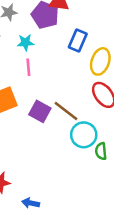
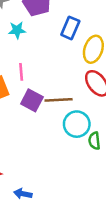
pink line: (28, 67) -> (21, 72), moved
brown line: (66, 111) -> (59, 100), turned -40

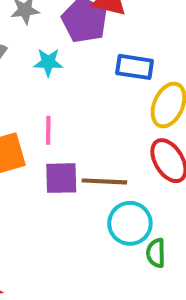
blue rectangle: (70, 28) -> (135, 67), turned 70
purple square: (32, 100) -> (61, 178), turned -35

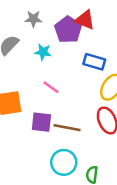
pink line: (48, 130) -> (51, 87), moved, turned -63
cyan circle: (130, 223) -> (64, 162), moved

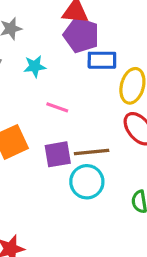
purple pentagon: (68, 30) -> (81, 35), moved
cyan circle: (64, 162) -> (87, 182), moved

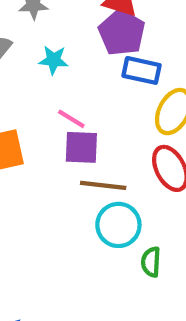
purple square: (58, 154) -> (81, 147), moved
cyan circle: (87, 182) -> (118, 225), moved

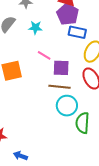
purple square: (81, 147) -> (61, 68), moved
green semicircle: (151, 262) -> (82, 123), size x1.5

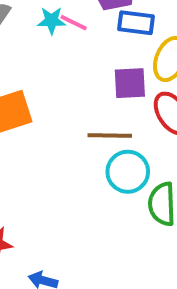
pink line: (44, 55) -> (74, 23), moved
purple square: (61, 68) -> (130, 83), moved

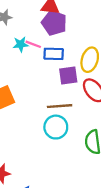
blue rectangle: (136, 23) -> (54, 54), moved
cyan circle: (128, 172) -> (56, 127), moved

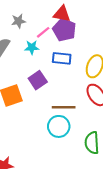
pink line: (33, 44) -> (43, 32), moved, turned -64
purple square: (68, 75) -> (38, 80), moved, turned -30

